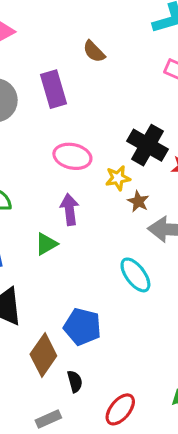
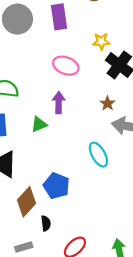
yellow star: (118, 178) -> (101, 41), moved

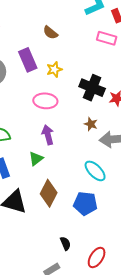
yellow star: (101, 41) -> (54, 69), moved
blue pentagon: (56, 186) -> (85, 204), moved
brown diamond: (26, 202) -> (49, 193), moved

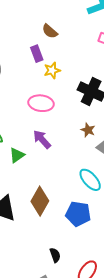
purple rectangle: (28, 60) -> (37, 54), moved, size x0.7
purple arrow: (48, 135) -> (42, 139), turned -30
green triangle: (36, 159) -> (17, 155), moved

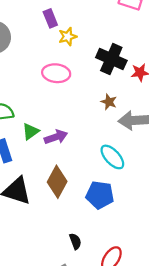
purple arrow: (42, 139) -> (56, 137), moved, turned 114

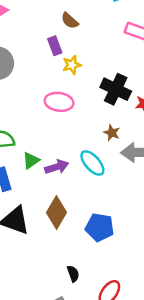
cyan ellipse: (112, 157) -> (92, 163), moved

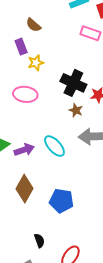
brown star: (112, 133) -> (76, 110), moved

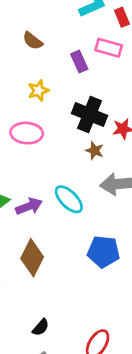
purple rectangle: (21, 47) -> (79, 61), moved
blue pentagon: (61, 201) -> (104, 252), moved
black semicircle: (39, 241) -> (41, 327), moved, turned 64

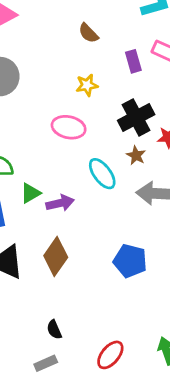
black cross: (89, 115) -> (136, 118), turned 32
cyan ellipse: (69, 199) -> (102, 174), moved
black semicircle: (41, 327) -> (54, 330), turned 108

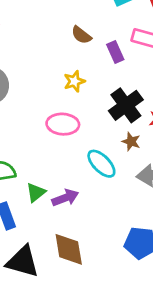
brown semicircle: (88, 33) -> (81, 35), moved
brown diamond: (56, 256) -> (69, 249), turned -36

